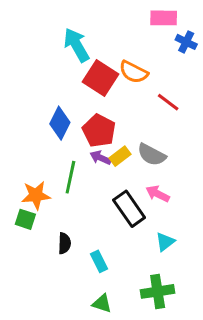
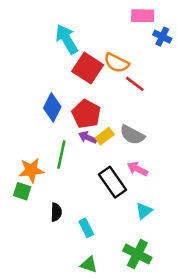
red line: (168, 102) -> (135, 84), moved
green cross: (158, 291) -> (137, 254), turned 36

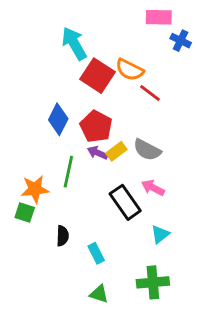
green cross: (137, 254) -> (153, 282), turned -32

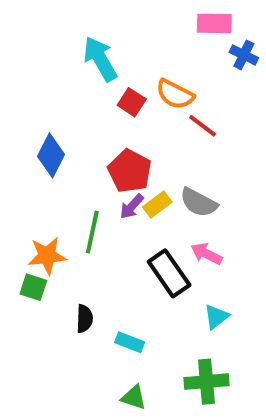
red square: (98, 76) -> (132, 102), size x0.6
blue diamond: (58, 119) -> (51, 155), moved
purple arrow: (98, 153) -> (132, 206), turned -72
cyan rectangle: (96, 253) -> (130, 342), turned -42

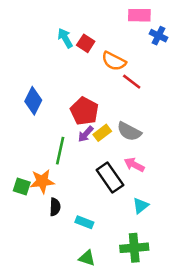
cyan arrow: (100, 59) -> (65, 38), size x0.7
red square: (132, 102) -> (86, 43), moved
orange star: (47, 256) -> (42, 181), moved

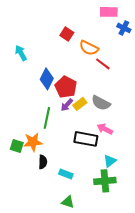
cyan arrow: (65, 38) -> (21, 53), moved
blue diamond: (33, 101) -> (47, 79), moved
black rectangle: (110, 177) -> (86, 139), turned -45
green cross: (134, 248) -> (105, 181), moved

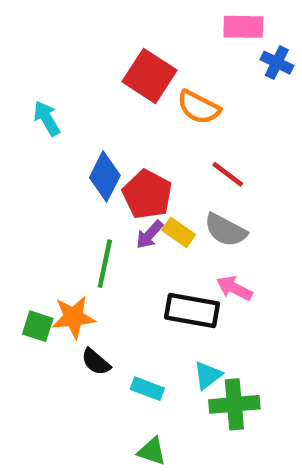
red square: (67, 34) -> (150, 76), size x1.6
red line: (103, 64) -> (228, 174), moved
yellow rectangle: (80, 104) -> (179, 232), turned 72
cyan triangle: (110, 161) -> (208, 375), moved
black semicircle: (43, 162) -> (96, 362), turned 128

